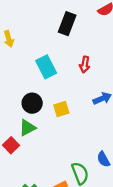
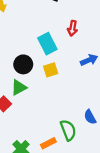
cyan rectangle: (46, 67) -> (47, 44), moved

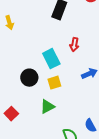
green triangle: (19, 87) -> (47, 107), moved

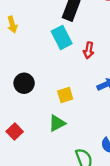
cyan rectangle: (51, 59) -> (62, 37), moved
black circle: (29, 78) -> (24, 83), moved

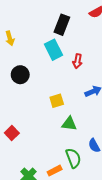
black circle: (24, 83) -> (20, 75), moved
green triangle: (57, 123) -> (69, 124), moved, turned 35

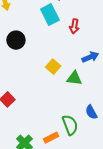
yellow square: (57, 101) -> (53, 67), turned -32
green triangle: (69, 124) -> (74, 78), moved

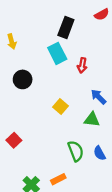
blue arrow: (90, 57) -> (98, 97), turned -112
green triangle: (74, 78) -> (92, 120), moved
green semicircle: (70, 125) -> (76, 151), moved

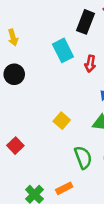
black rectangle: (66, 27) -> (86, 22), moved
black circle: (23, 79) -> (14, 74), moved
yellow square: (60, 107) -> (62, 121), moved

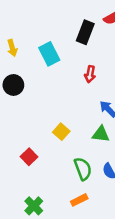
cyan rectangle: (63, 50) -> (49, 54), moved
red square: (15, 146) -> (29, 157), moved
orange rectangle: (64, 188) -> (79, 200), moved

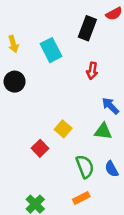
red square: (29, 157) -> (40, 148), moved

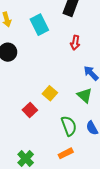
green triangle: (103, 131) -> (85, 95), turned 35

